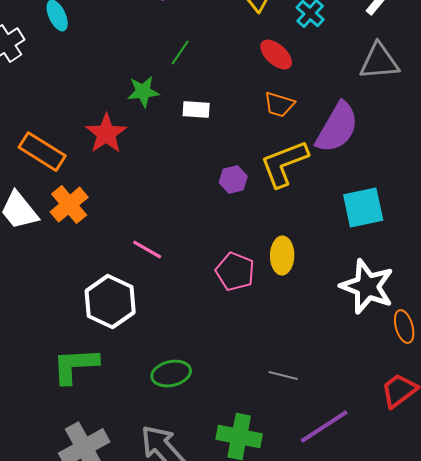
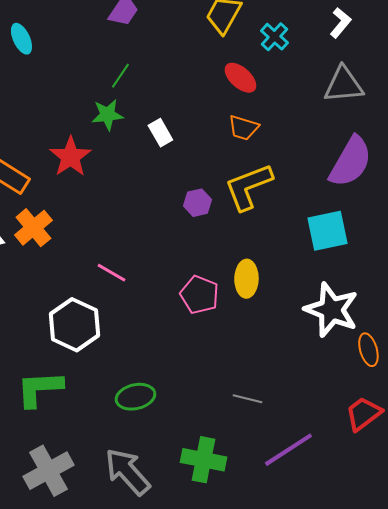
green line: (180, 53) -> (120, 76), moved
white rectangle: (196, 110) -> (160, 133), turned 56
purple semicircle: (337, 128) -> (350, 162), moved

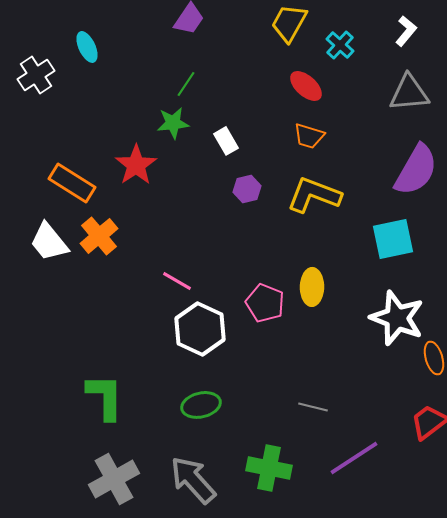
yellow L-shape: (248, 187) -> (314, 195), turned 42
purple hexagon: (197, 203) -> (247, 189), moved
white hexagon: (74, 325) -> (200, 329), moved
green L-shape: (39, 389) -> (105, 397), turned 93

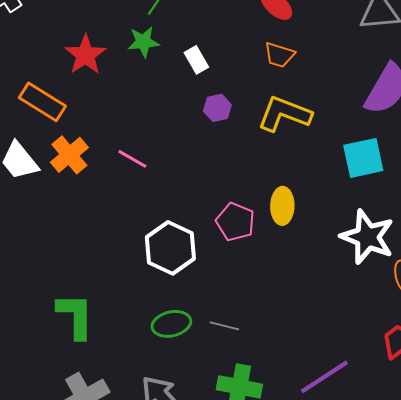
red star: (136, 165) -> (85, 55), moved
pink line: (177, 281) -> (132, 159), moved
gray line: (313, 407) -> (224, 326), moved

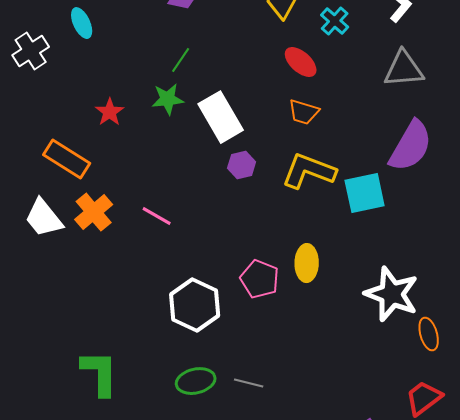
red star: (85, 55) -> (110, 112), size x0.7
white rectangle: (196, 60) -> (221, 117), size x1.8
cyan square: (363, 158) -> (365, 193), moved

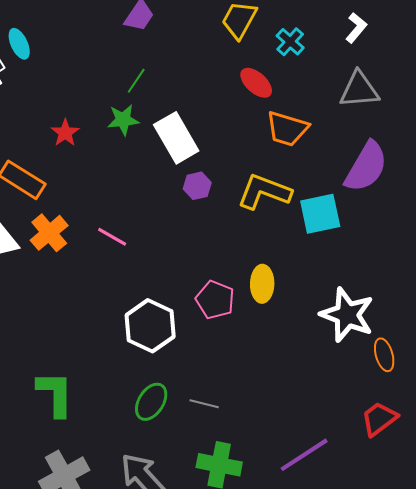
cyan ellipse: (82, 23) -> (19, 44), moved
orange trapezoid: (304, 112) -> (287, 129), moved, size x1.4
green ellipse: (196, 381) -> (151, 402), turned -45

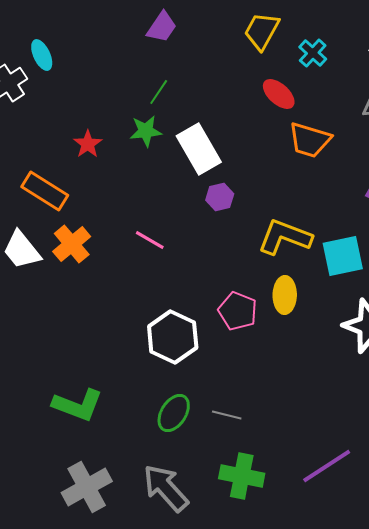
yellow L-shape: (264, 192) -> (285, 237), moved
cyan square: (320, 214) -> (343, 256), moved
pink line: (112, 237) -> (150, 240), moved
green L-shape: (55, 394) -> (78, 405), turned 111

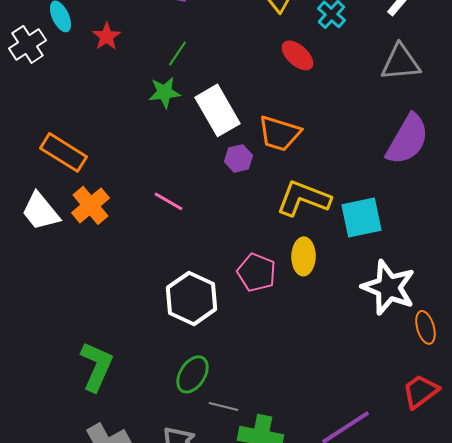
orange trapezoid: (310, 140) -> (280, 133), moved
red star: (88, 144) -> (106, 36), moved
green L-shape: (78, 405) -> (96, 366), turned -87
gray line: (227, 415) -> (224, 406), moved

